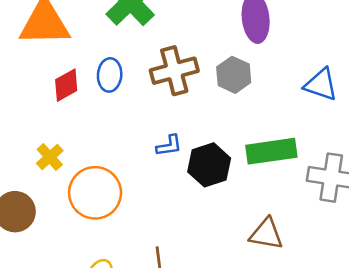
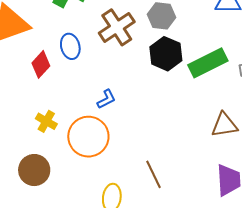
blue L-shape: (169, 146) -> (106, 99), moved
black hexagon: (209, 165) -> (166, 54), moved

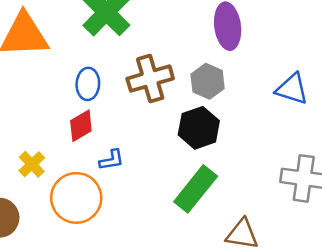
green rectangle: (208, 63) -> (196, 189), moved, turned -42
red diamond: (41, 64) -> (81, 126), moved

